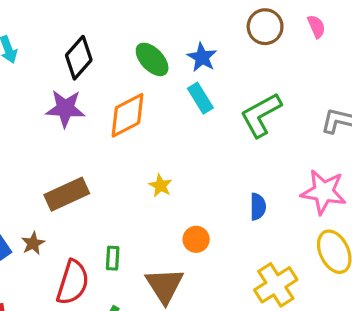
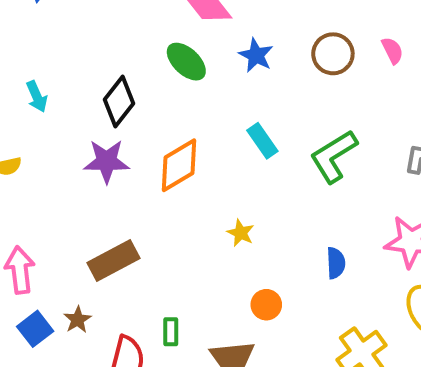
blue star: (202, 57) -> (256, 55), moved
green ellipse: (152, 59) -> (186, 62), moved
yellow star: (160, 186) -> (241, 233), moved

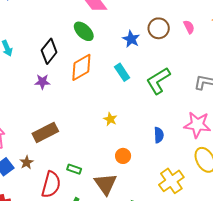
blue star: (256, 55) -> (131, 39), moved
purple star: (107, 161) -> (42, 82), size x0.7
orange diamond: (179, 165) -> (81, 67), moved
green rectangle: (171, 332) -> (74, 169), turned -72

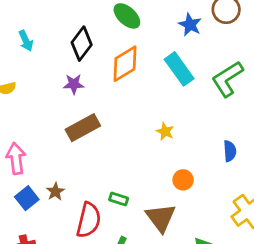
cyan rectangle: (122, 72) -> (179, 69), size x1.4
brown rectangle: (45, 132) -> (83, 128), moved

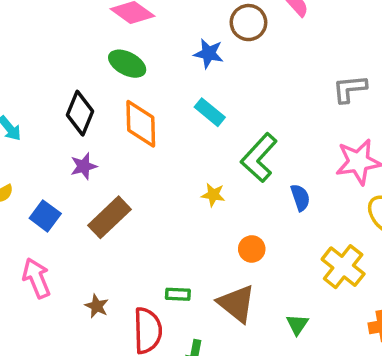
orange diamond: (125, 64) -> (141, 124), turned -45
cyan rectangle: (179, 69) -> (210, 112), size x0.7
green L-shape: (227, 79) -> (259, 158), moved
blue square: (27, 198) -> (45, 216), moved

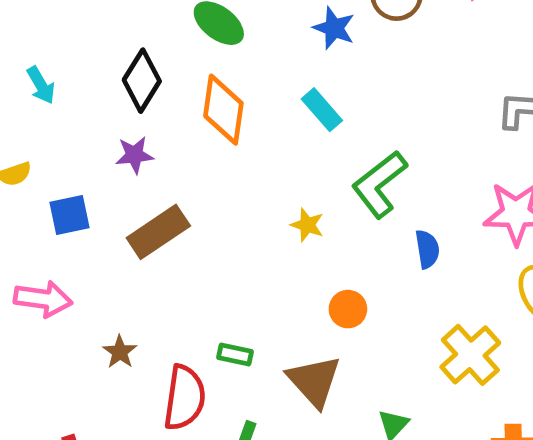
blue square: (45, 216) -> (70, 215), turned 32
pink arrow: (37, 278) -> (43, 299), turned 111

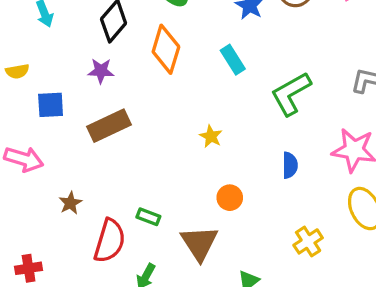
green L-shape: (379, 184) -> (291, 94), moved
yellow cross: (470, 355) -> (308, 241), size x0.7

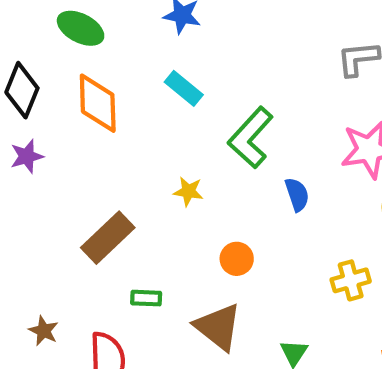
green L-shape: (291, 94) -> (251, 138), moved
brown rectangle: (109, 126) -> (108, 238), moved
green rectangle: (148, 217) -> (146, 298), moved
yellow cross: (308, 241) -> (351, 280), turned 36

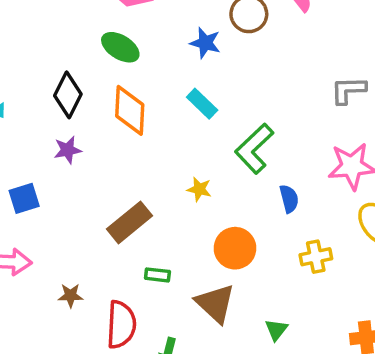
orange circle: (237, 259) -> (235, 248), size x1.5
yellow cross: (351, 280) -> (316, 257), moved
brown star: (44, 331) -> (70, 295), turned -30

